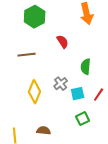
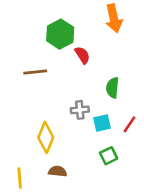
green hexagon: (35, 17) -> (60, 34), moved
gray cross: (61, 84) -> (80, 110), turned 32
yellow diamond: (35, 92) -> (46, 137), moved

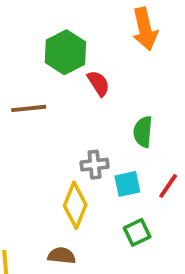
yellow diamond: (46, 137) -> (75, 205), moved

